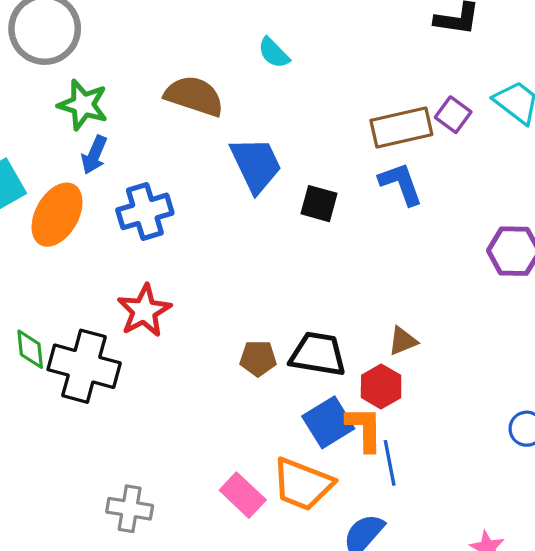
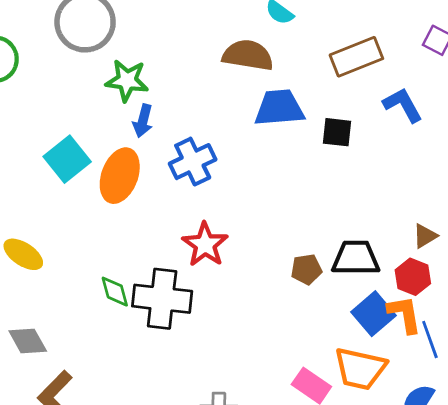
brown semicircle: (194, 96) -> (248, 55), moved
brown rectangle: (401, 127) -> (356, 57), moved
blue trapezoid: (256, 165) -> (279, 108), turned -60

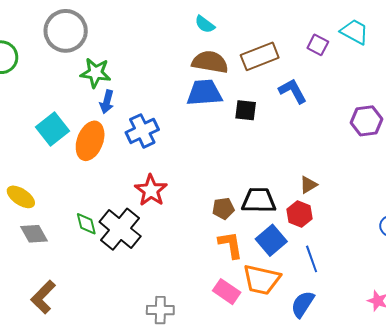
brown semicircle: (248, 55) -> (210, 62), moved
black cross: (162, 299) -> (120, 229), turned 33
orange L-shape: (404, 314) -> (231, 245), moved
gray diamond: (28, 341) -> (34, 234), moved

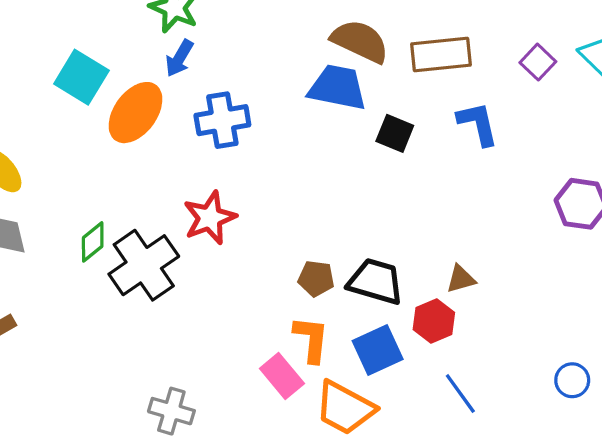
cyan square: (52, 129) -> (81, 77), turned -36
green diamond: (86, 224) -> (93, 242), turned 50
blue line: (312, 259) -> (460, 394), moved, turned -32
pink rectangle: (227, 292) -> (282, 376), moved

